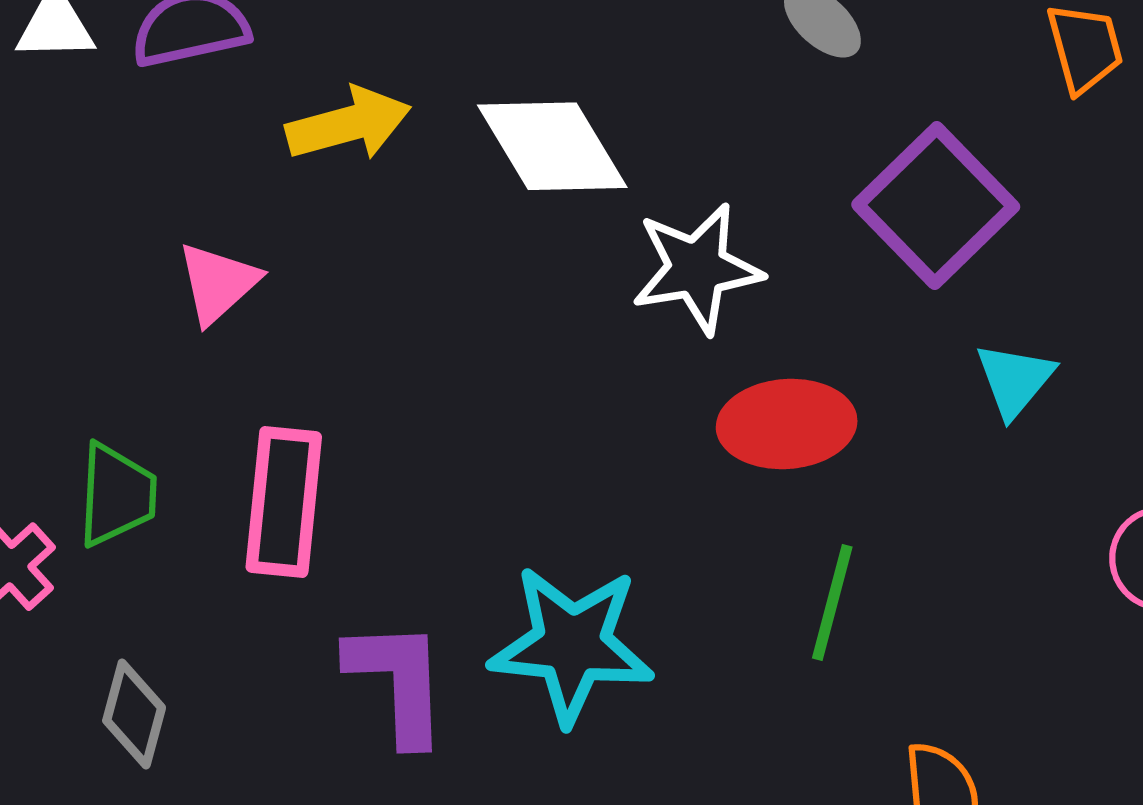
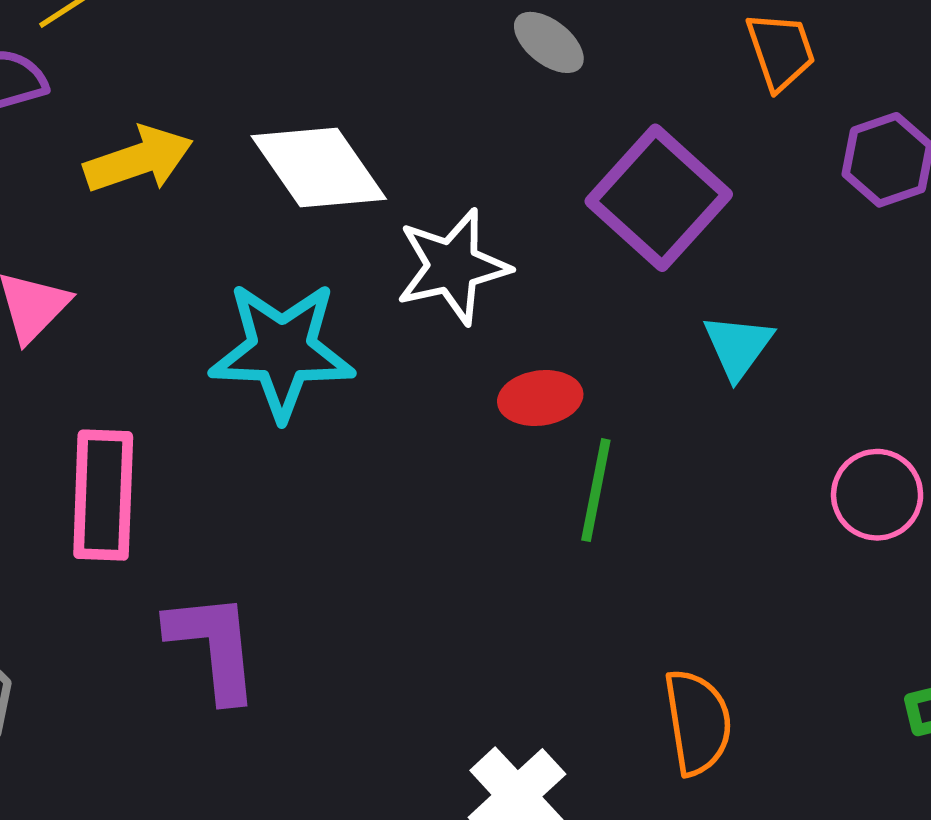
red ellipse: (787, 424) -> (540, 398), size x0.7
green line: (832, 602) -> (596, 490), moved
cyan star: (572, 645) -> (282, 350), moved

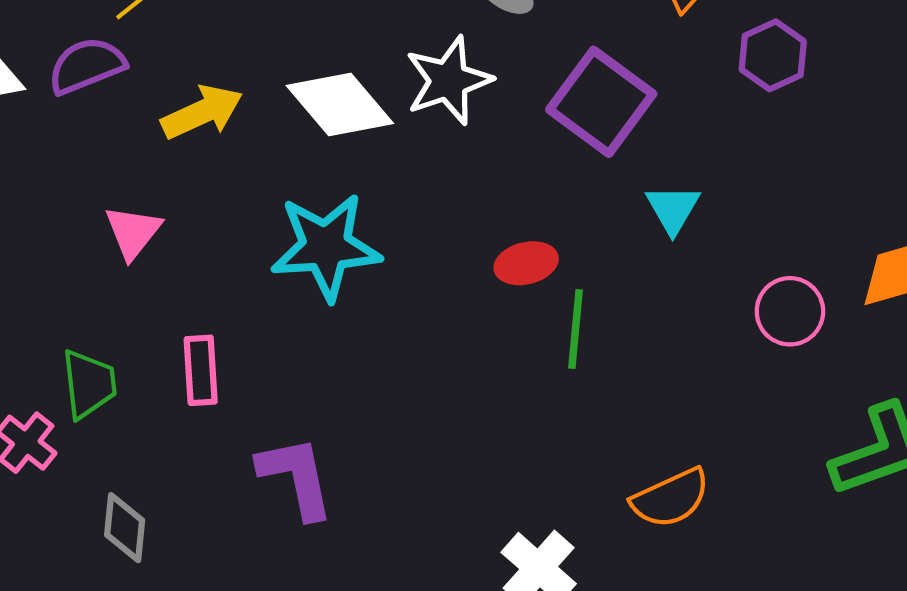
white star: (453, 266) -> (449, 81), moved
pink rectangle: (103, 495) -> (201, 370), size x0.7
orange semicircle: (698, 722) -> (671, 498), turned 80

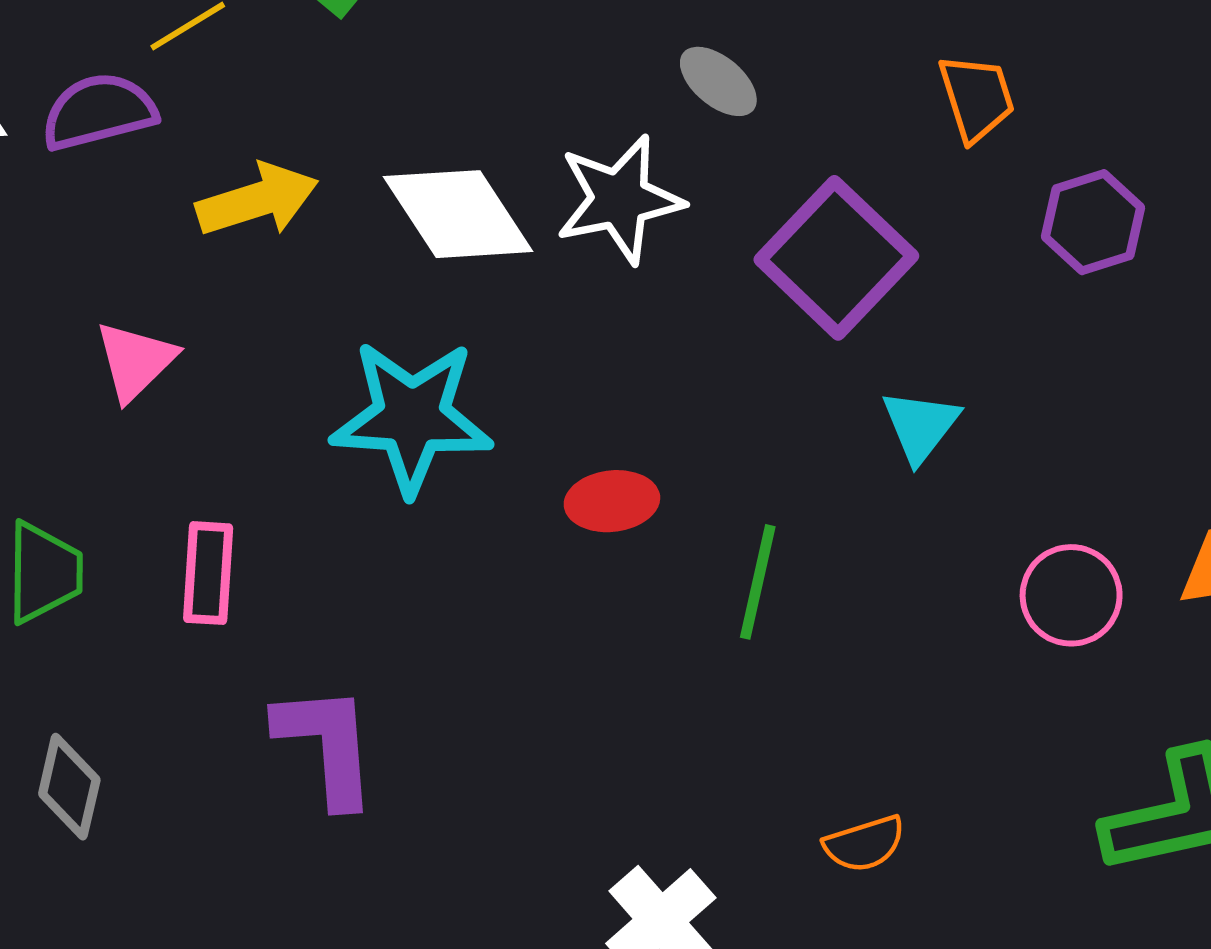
red ellipse: (526, 263) -> (612, 501), moved
orange semicircle: (671, 498) -> (864, 844), size x0.7

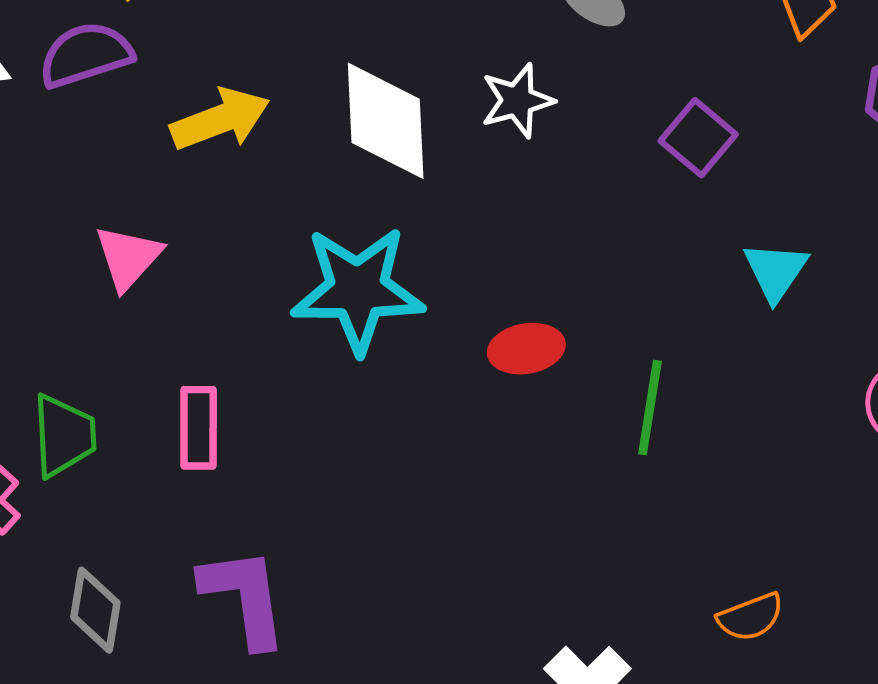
white star: (619, 199) -> (517, 101), size x0.7
white diamond: (458, 214) -> (386, 121), turned 34
purple square: (836, 258) -> (698, 138), size x0.6
purple L-shape: (327, 745) -> (244, 597), moved

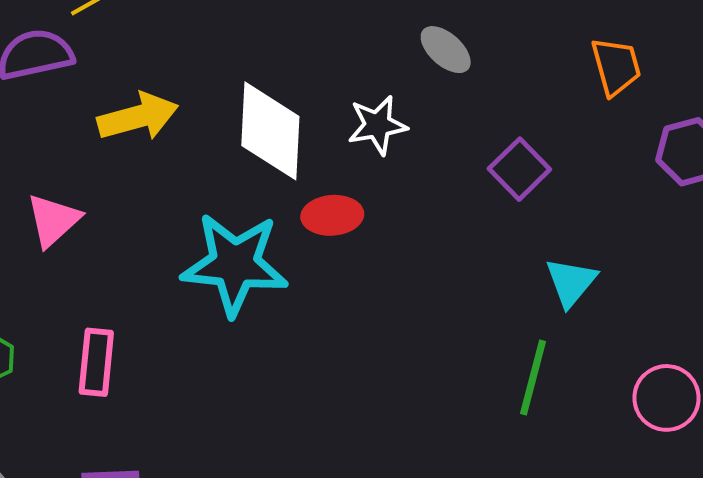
red ellipse: (526, 349) -> (332, 215), moved
green line: (650, 408) -> (533, 378), moved

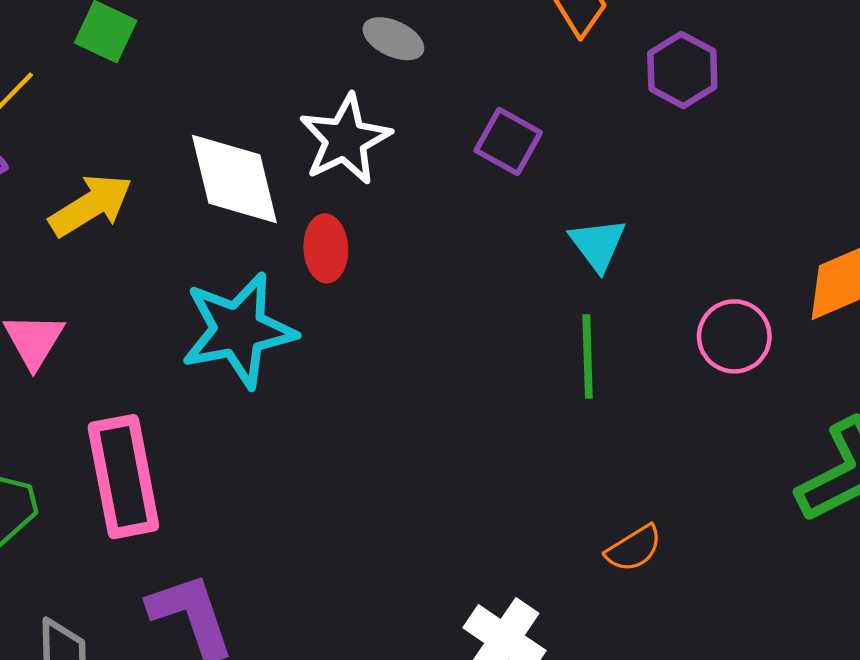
white star: (377, 125) -> (345, 139), size x1.4
red ellipse: (332, 215) -> (326, 248), turned -72
pink rectangle: (96, 362) -> (123, 477), size x1.6

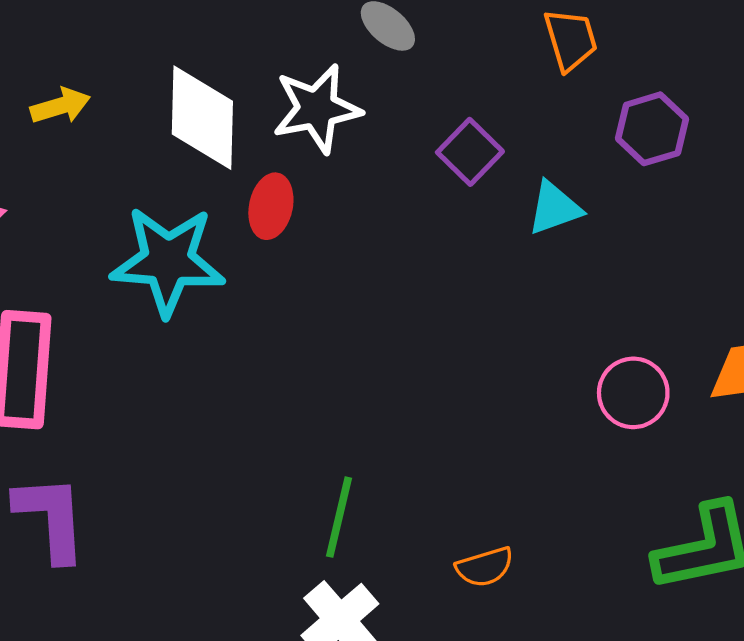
yellow arrow: (91, 205) -> (60, 106), size x0.7
cyan triangle: (598, 244) -> (554, 208), moved, turned 32
green line: (588, 356) -> (339, 517), moved

